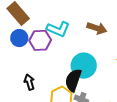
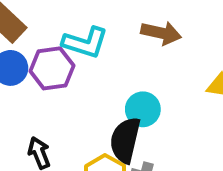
cyan circle: (84, 66) -> (143, 109), size x0.7

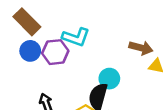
brown arrow: (161, 33) -> (141, 48), moved

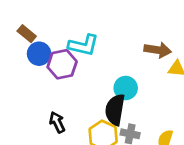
brown rectangle: (27, 22) -> (27, 34), size x0.6
blue circle: (30, 51) -> (39, 54), moved

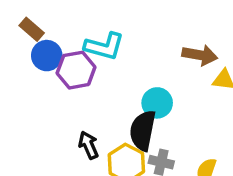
black arrow: (57, 122) -> (89, 145), moved

